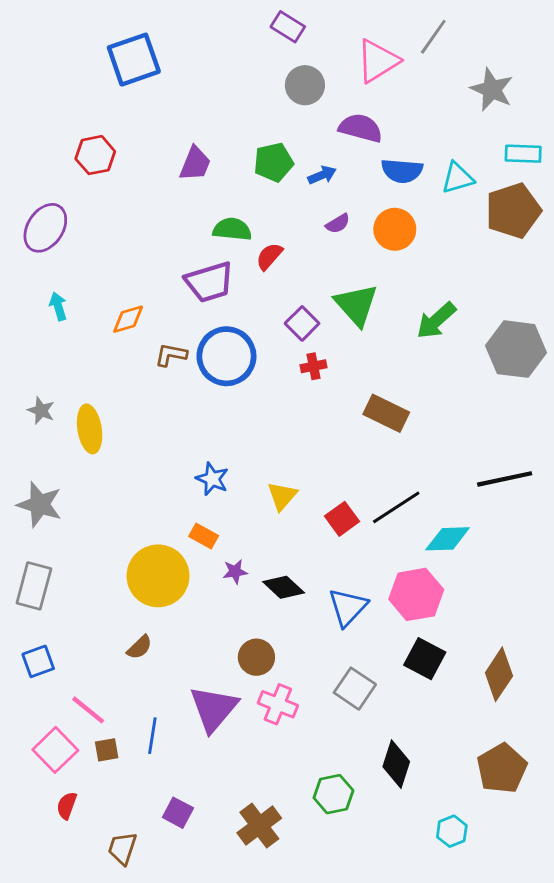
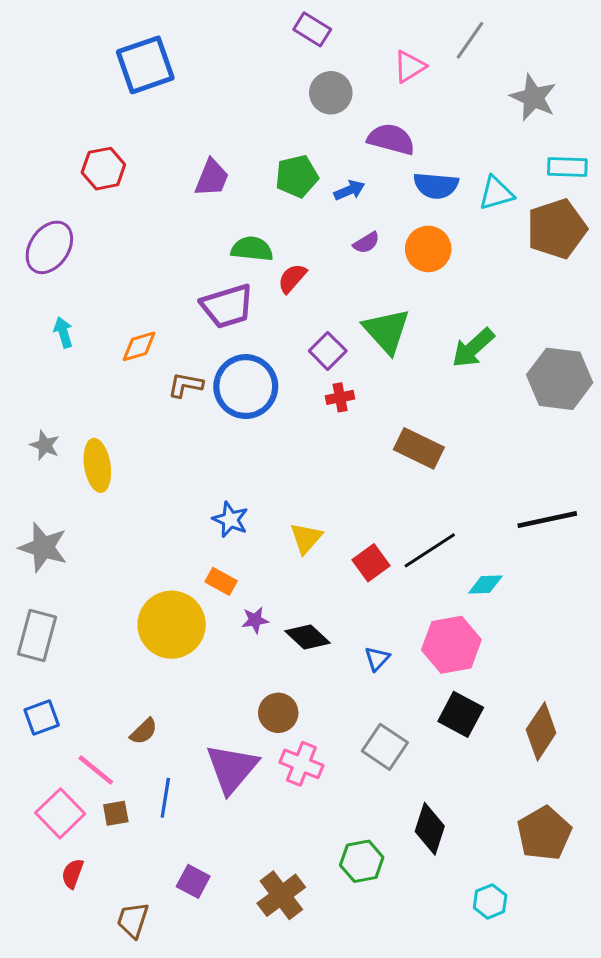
pink triangle: (378, 61) -> (410, 66), size x0.7
cyan diamond: (448, 539) -> (485, 584), size x0.7
blue triangle: (348, 607) -> (377, 659), size x0.6
brown semicircle: (139, 647) -> (144, 731), moved

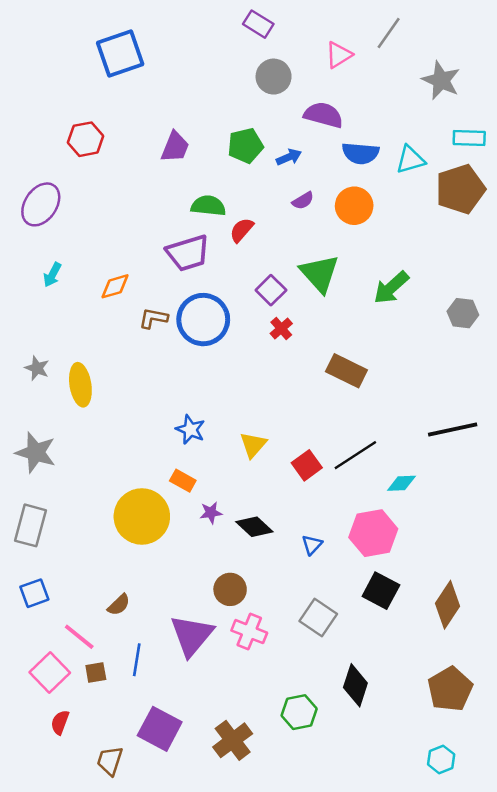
cyan arrow: (63, 332) -> (52, 275), turned -135
gray hexagon: (560, 379) -> (463, 313), size x0.6
red cross: (340, 397) -> (281, 328), turned -30
purple square: (193, 881) -> (160, 729), size x1.6
cyan hexagon: (490, 901) -> (441, 759), moved

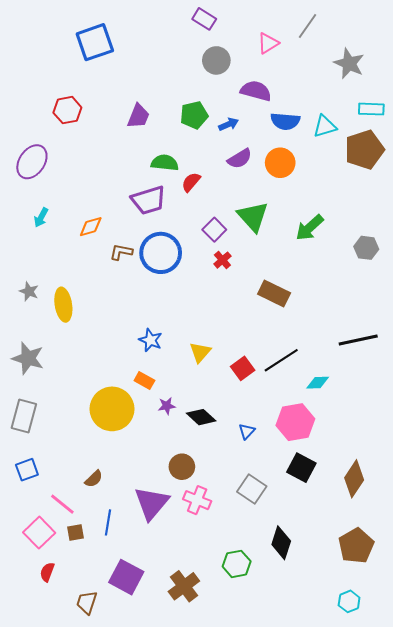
purple semicircle: (303, 201) -> (240, 159), size x1.4

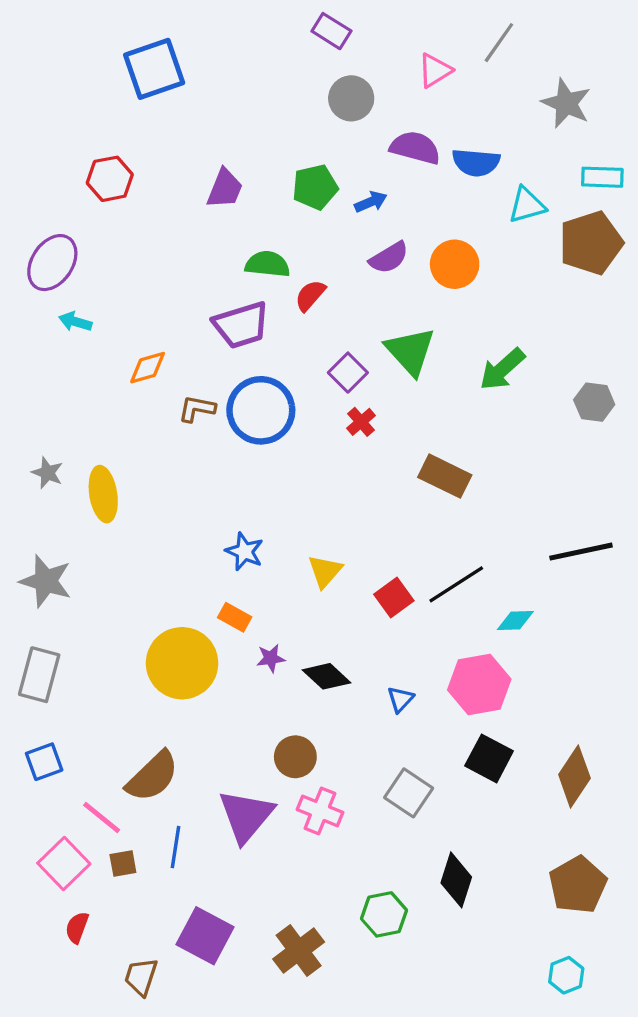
blue semicircle: (285, 121) -> (476, 162), moved
cyan arrow: (41, 217) -> (75, 322), moved, turned 78
brown semicircle: (94, 479) -> (152, 776), size x1.8

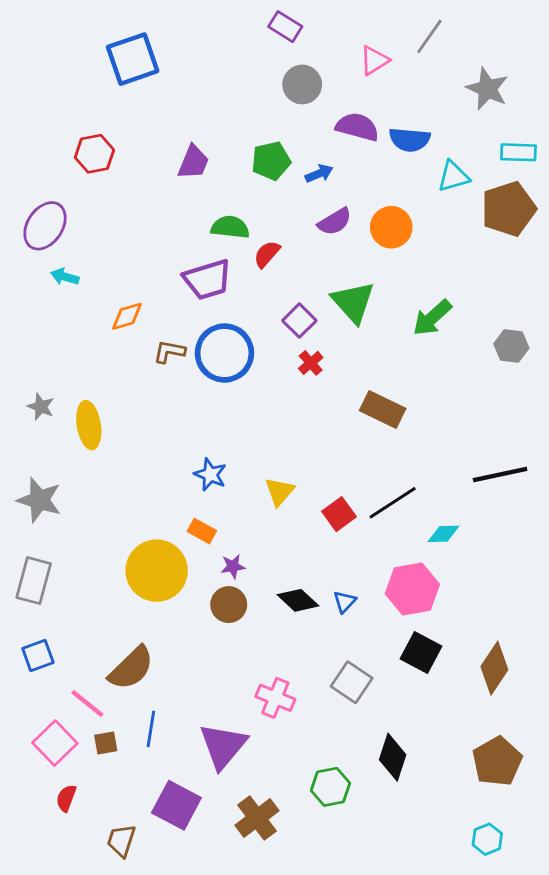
black diamond: (327, 676) -> (298, 600), moved
brown circle: (295, 757) -> (229, 605), moved
purple triangle: (246, 816) -> (223, 746), moved

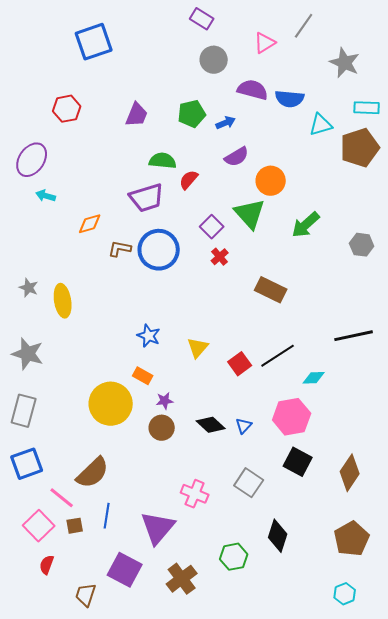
orange circle: (391, 227) -> (271, 181), moved
blue square: (38, 655) -> (27, 464), size x1.4

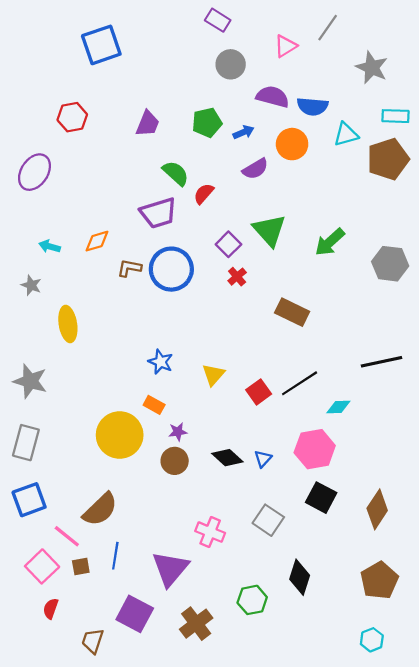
green semicircle: (163, 161) -> (176, 173), turned 36
orange circle: (271, 181) -> (292, 144), moved
cyan arrow: (46, 196) -> (50, 246), moved
gray hexagon: (362, 245) -> (390, 264), size x1.4
gray star: (29, 288) -> (31, 285), moved

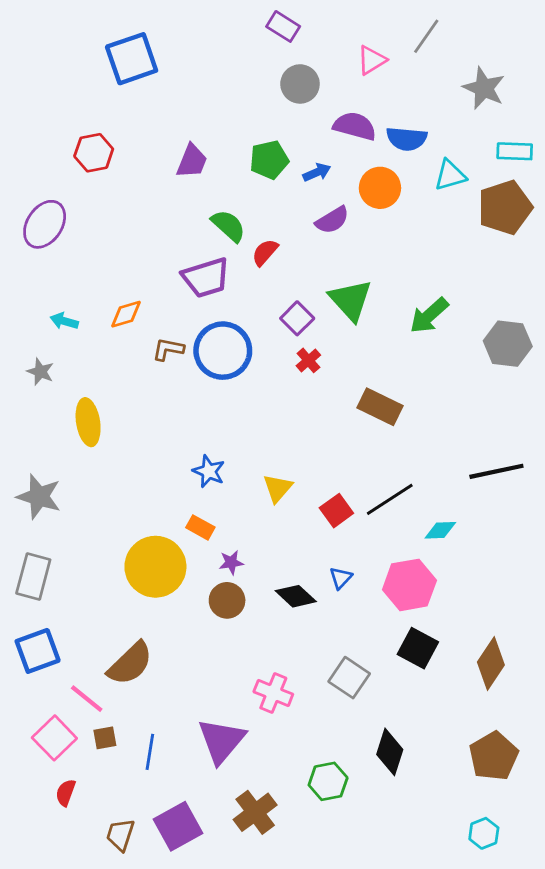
blue triangle: (263, 459) -> (341, 578), moved
blue line: (115, 556) -> (150, 752), moved
purple square: (135, 614) -> (178, 826), moved, turned 33

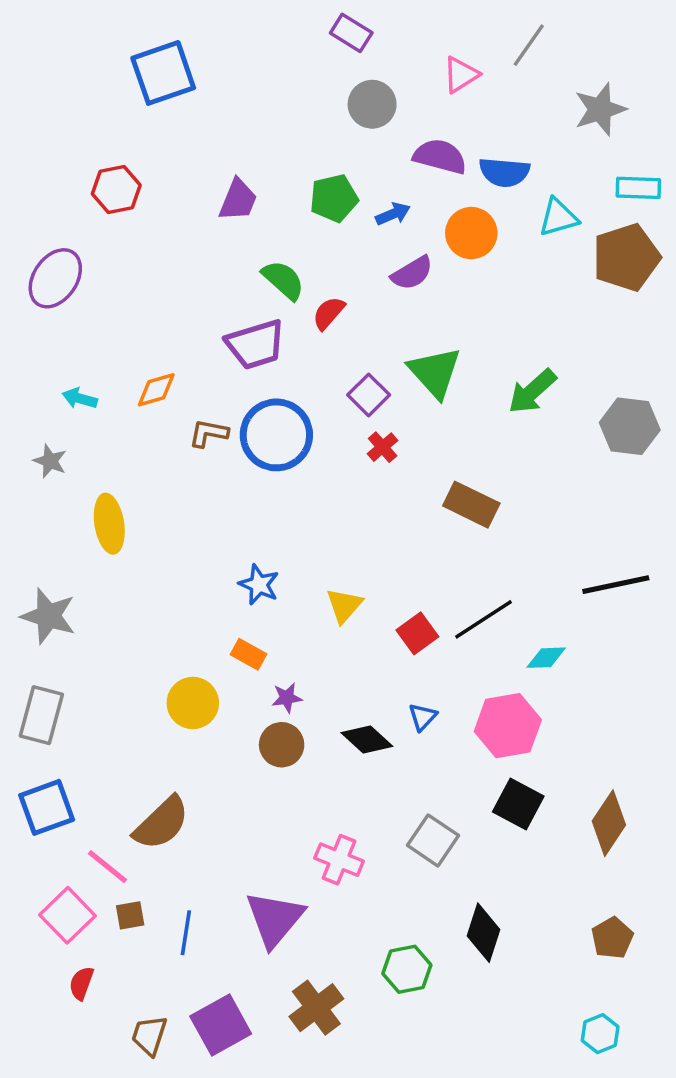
gray star: (484, 88) -> (600, 109), turned 30
yellow circle: (155, 567) -> (193, 703), size x0.7
brown pentagon: (494, 756) -> (612, 938), size x0.7

